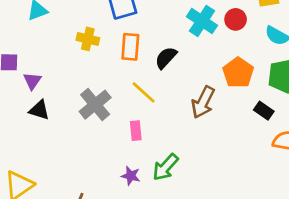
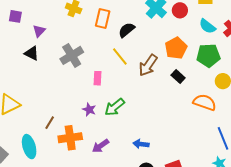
purple triangle: (32, 81) -> (39, 31), moved
yellow line: (144, 92) -> (120, 56), moved
black rectangle: (264, 111) -> (178, 76), moved

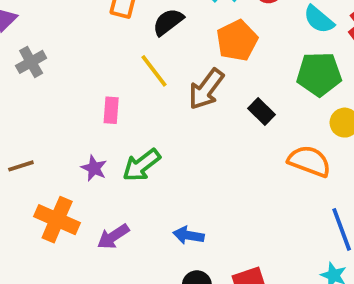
orange pentagon: (176, 48) -> (237, 41), moved
gray cross: (72, 55) -> (31, 62), moved, size x0.7
brown line: (50, 123) -> (21, 166), moved, turned 40
orange cross: (70, 138) -> (57, 220), turned 30

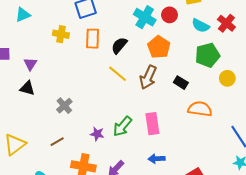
gray cross: (31, 62) -> (64, 106), moved
pink rectangle: (111, 110) -> (152, 124), moved, size x1.5
orange semicircle: (309, 161) -> (200, 109), moved

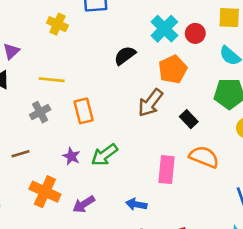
orange rectangle: (93, 39) -> (84, 111), moved, turned -30
yellow line: (118, 74) -> (52, 80), moved, turned -48
pink rectangle: (152, 124) -> (167, 170), moved

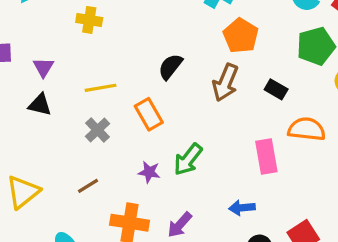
black semicircle: (125, 55) -> (170, 67), moved

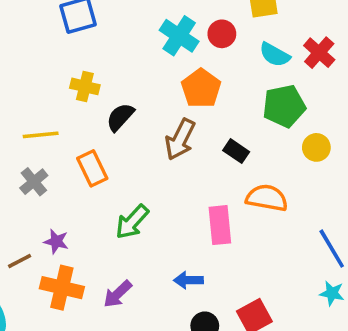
yellow cross: (89, 20) -> (85, 86), moved
purple star: (149, 172) -> (56, 241), moved
brown line: (88, 186) -> (20, 261), moved

